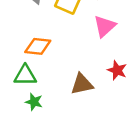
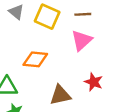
orange diamond: (38, 46) -> (35, 59), moved

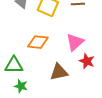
pink triangle: (82, 40) -> (75, 42), moved

